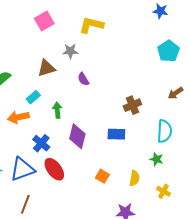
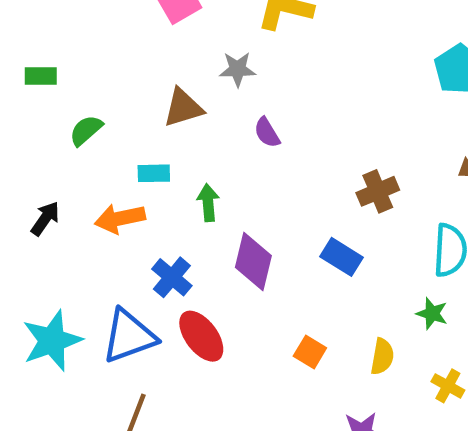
cyan rectangle: (33, 97) -> (154, 173), turned 40
blue rectangle: (116, 134) -> (342, 257), turned 30

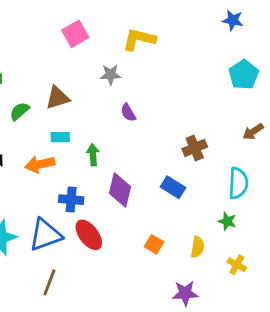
brown triangle: (183, 108) -> (58, 98), moved
blue cross: (172, 277) -> (71, 200), turned -35

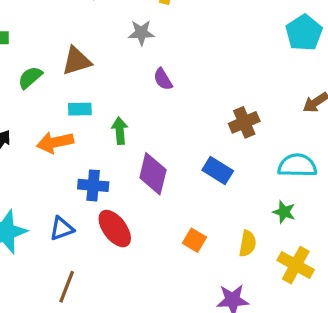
cyan semicircle: (238, 183) -> (297, 165), turned -92
blue triangle: (45, 235) -> (62, 229), size x0.6
yellow cross: (237, 265) -> (296, 265), size x1.5

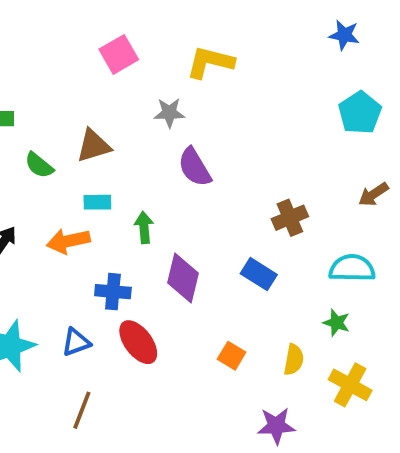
green semicircle: (30, 78) -> (39, 165), turned -100
purple semicircle: (163, 79) -> (195, 167), size x1.5

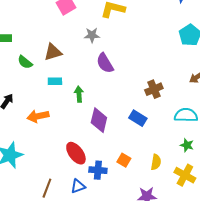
orange arrow: (68, 241) -> (38, 116), moved
blue cross: (113, 292) -> (98, 170), moved
green star: (337, 323) -> (187, 145), moved
blue triangle: (76, 342) -> (78, 186), moved

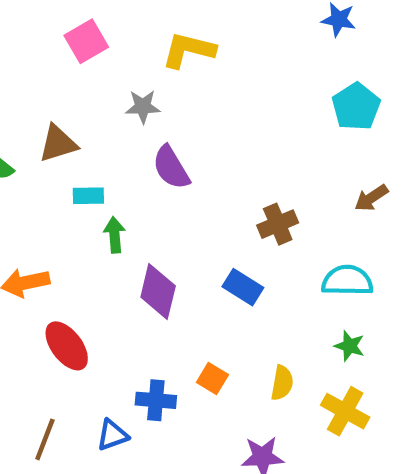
cyan rectangle: (55, 81) -> (88, 196), moved
red ellipse: (76, 153) -> (67, 346), moved

